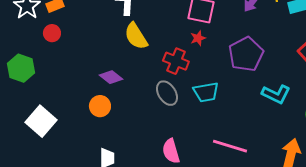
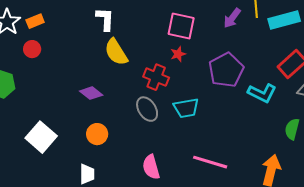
cyan L-shape: (276, 94) -> (262, 93), moved
orange circle: (100, 106) -> (97, 134), moved
white square: (41, 121) -> (41, 137), moved

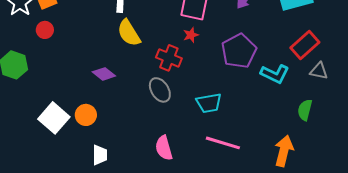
cyan trapezoid: (186, 108) -> (209, 103), moved
orange circle: (97, 134) -> (86, 115), moved

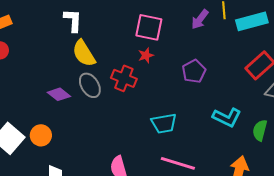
purple pentagon: (239, 51) -> (194, 71), size x0.7
cyan L-shape: (275, 74) -> (227, 117), moved
gray ellipse: (160, 90) -> (90, 85), moved

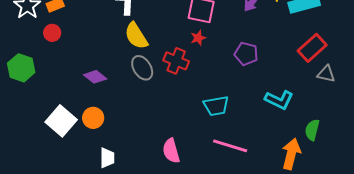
purple pentagon: (194, 71) -> (246, 54), turned -30
purple diamond: (59, 94) -> (95, 77), moved
green semicircle: (260, 130) -> (312, 130), moved

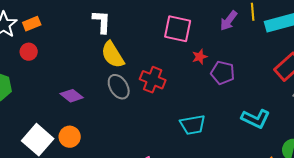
red star: (198, 38) -> (200, 57), moved

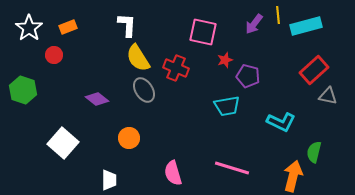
orange rectangle: (32, 24) -> (68, 27), moved
red cross: (153, 80) -> (176, 68), moved
cyan trapezoid: (193, 125) -> (227, 106), moved
orange circle: (70, 137) -> (129, 138), moved

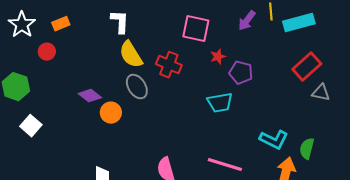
cyan L-shape: (281, 122) -> (274, 140), moved
orange circle: (129, 138) -> (111, 113), moved
white square: (63, 143) -> (31, 126), moved, size x0.7

